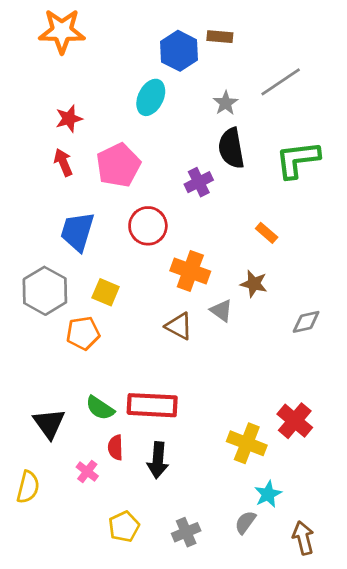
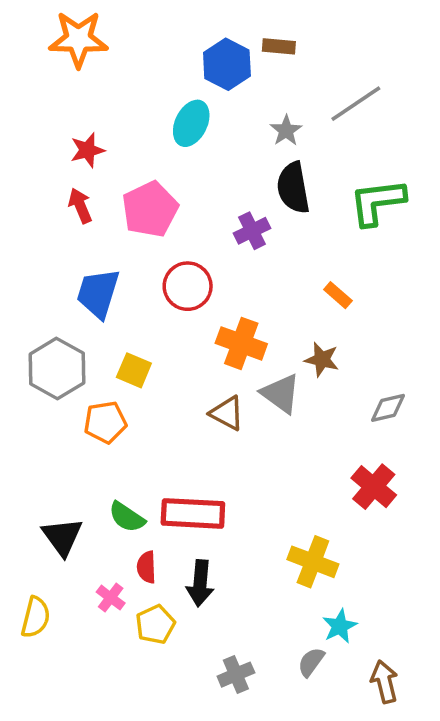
gray triangle: (221, 311) -> (281, 394), size x1.4
red cross: (295, 421) -> (374, 487), moved
yellow pentagon: (124, 527) -> (155, 624), moved

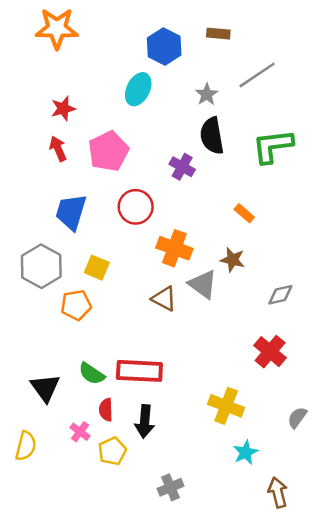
brown rectangle: (279, 46) -> (218, 34), moved
purple cross: (252, 231) -> (182, 167), turned -35
gray semicircle: (311, 662) -> (297, 418), moved

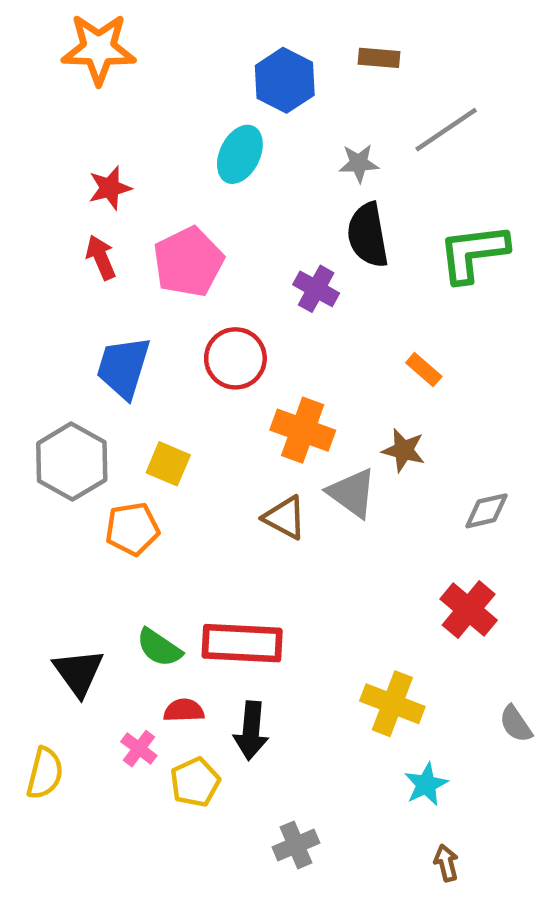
gray star: (207, 94) -> (359, 163), turned 30
red semicircle: (106, 410) -> (184, 710), turned 90
gray semicircle: (297, 418) -> (516, 724), turned -70
brown arrow: (278, 492) -> (446, 863), moved, size x0.7

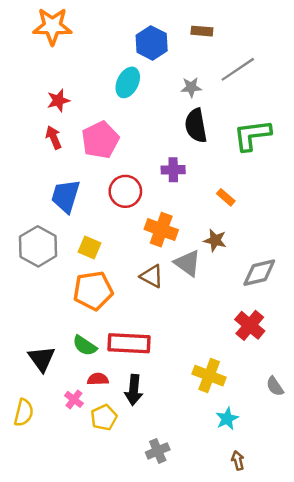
purple cross: (316, 289) -> (173, 170), moved, turned -30
gray diamond: (487, 511) -> (259, 273), size x1.4
orange pentagon: (132, 529) -> (93, 291), moved, size x1.4

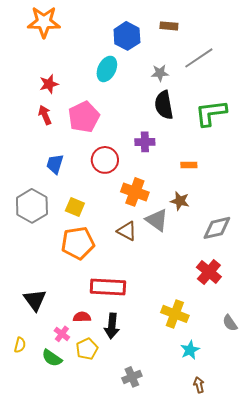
blue trapezoid: (66, 196) -> (55, 164), size x0.7
orange rectangle: (226, 197) -> (189, 165), turned -42
green semicircle: (85, 346) -> (52, 358), moved
yellow semicircle: (24, 413) -> (20, 345), size x0.7

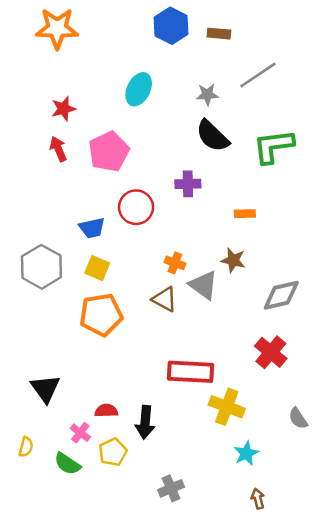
blue hexagon: (127, 36) -> (171, 26), moved
black semicircle: (164, 105) -> (212, 136), turned -36
blue trapezoid: (55, 164) -> (92, 228), moved, turned -120
orange cross: (135, 192) -> (175, 263), moved, size x0.6
red rectangle: (108, 287) -> (190, 372), moved

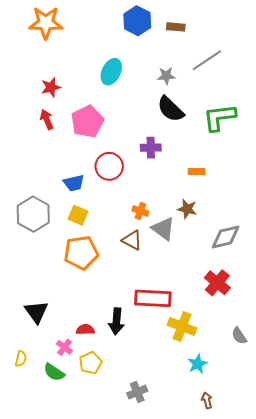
black arrow: (145, 422) -> (116, 321), moved

